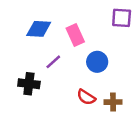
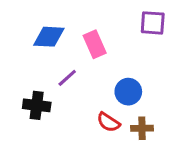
blue circle: (97, 62) -> (128, 92), moved

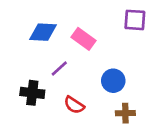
pink rectangle: (95, 44) -> (84, 39), turned -30
red semicircle: (108, 122) -> (74, 105), moved

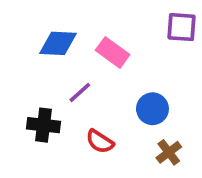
brown cross: (125, 113) -> (169, 152), turned -36

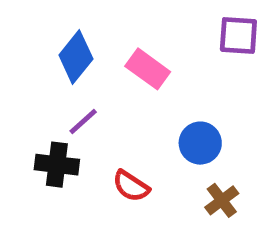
blue diamond: (58, 43) -> (76, 57), turned -54
purple line: (80, 92) -> (83, 122), moved

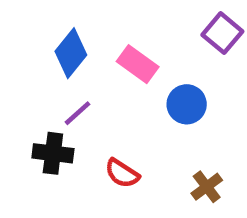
purple square: (238, 35) -> (222, 33), turned 36
blue circle: (200, 143) -> (187, 104), moved

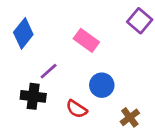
blue diamond: (71, 53) -> (23, 33), moved
blue circle: (187, 104) -> (102, 85), moved

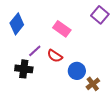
blue circle: (102, 85) -> (77, 71), moved
red semicircle: (77, 109) -> (55, 56), moved

